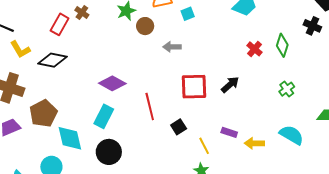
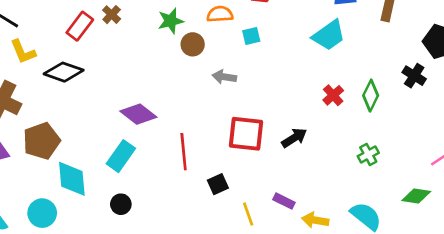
black circle: (109, 152) -> (121, 204), size x0.6

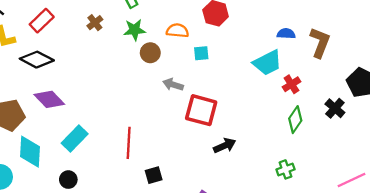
brown cross: (112, 15) -> (95, 23), moved
red rectangle: (80, 26) -> (42, 21), moved
red cross: (333, 95) -> (291, 84), moved
purple diamond: (138, 114) -> (49, 99), moved
red square: (246, 134) -> (201, 110), moved

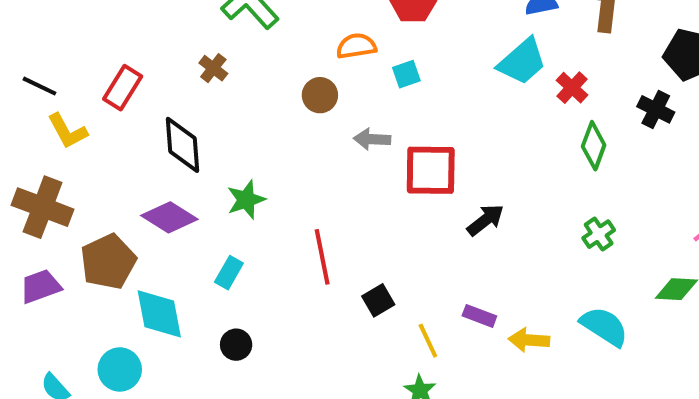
green star: (135, 30) -> (246, 200), moved
black diamond: (37, 60) -> (182, 145), moved, turned 72
cyan rectangle: (75, 139) -> (229, 273), size x0.7

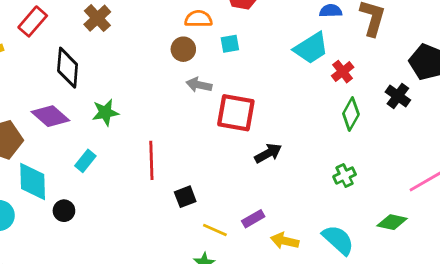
brown cross: (213, 68) -> (97, 18), size x1.4
brown circle: (320, 95) -> (183, 49), moved
purple rectangle: (479, 316) -> (253, 219), turned -60
yellow line: (428, 341) -> (215, 230), turned -50
black circle: (236, 345) -> (64, 211), moved

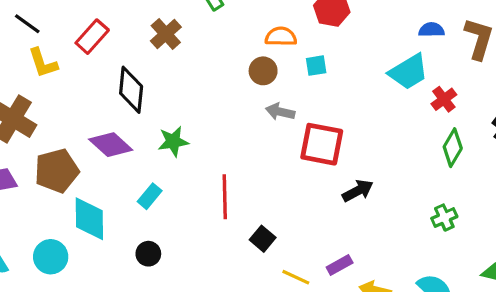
black square: (185, 197) -> (263, 239), turned -30
black circle: (64, 211) -> (148, 254), moved

